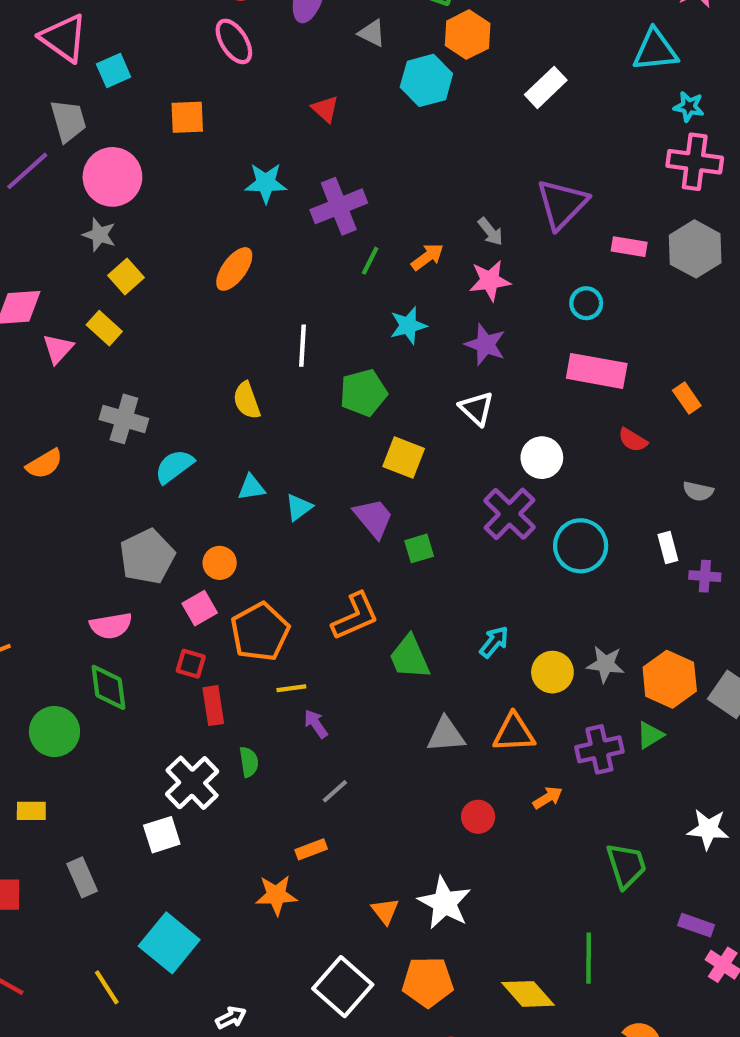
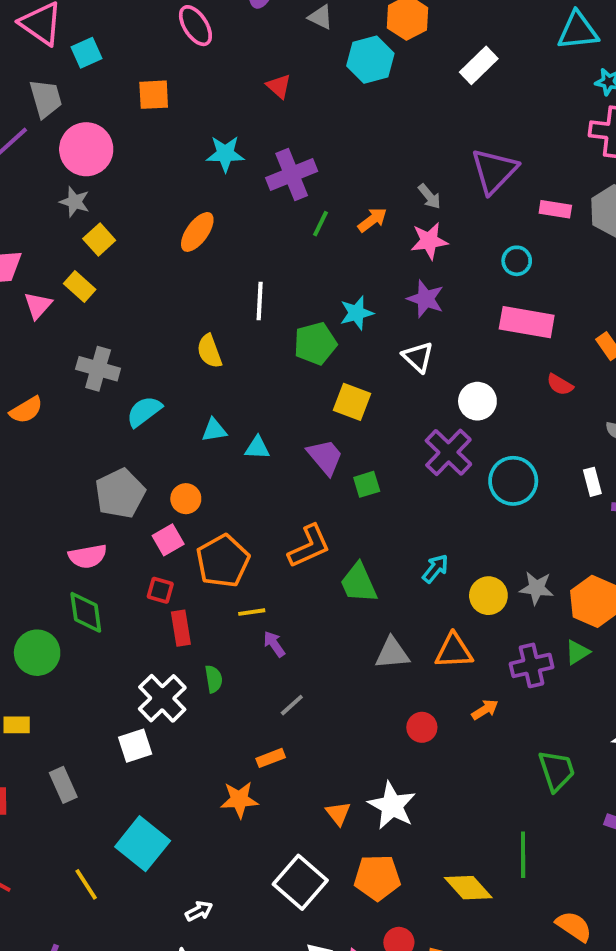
cyan star: (408, 325) -> (357, 313), moved
cyan triangle: (299, 507) -> (257, 448), turned 40

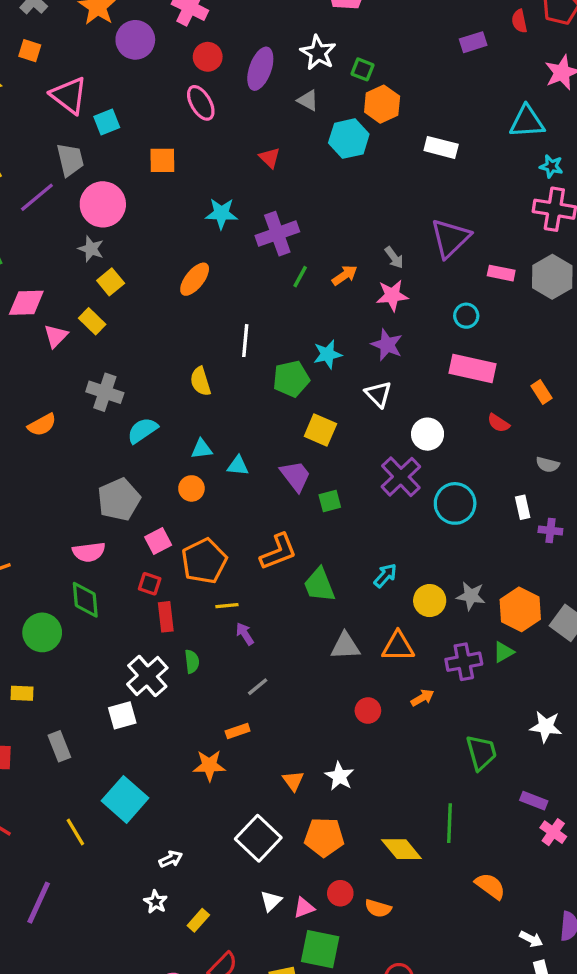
white rectangle: (479, 65) -> (441, 147), turned 56
orange circle: (186, 499) -> (191, 488), moved
white star: (392, 806) -> (339, 776), size x0.7

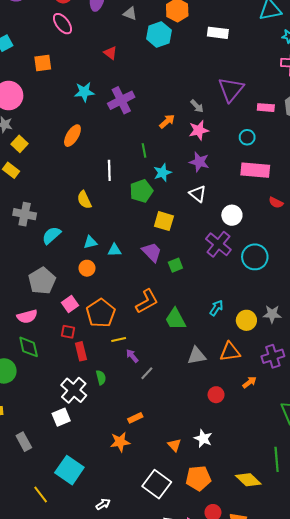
green line: (300, 277) -> (144, 150), moved, turned -32
gray line: (258, 687) -> (147, 373), moved

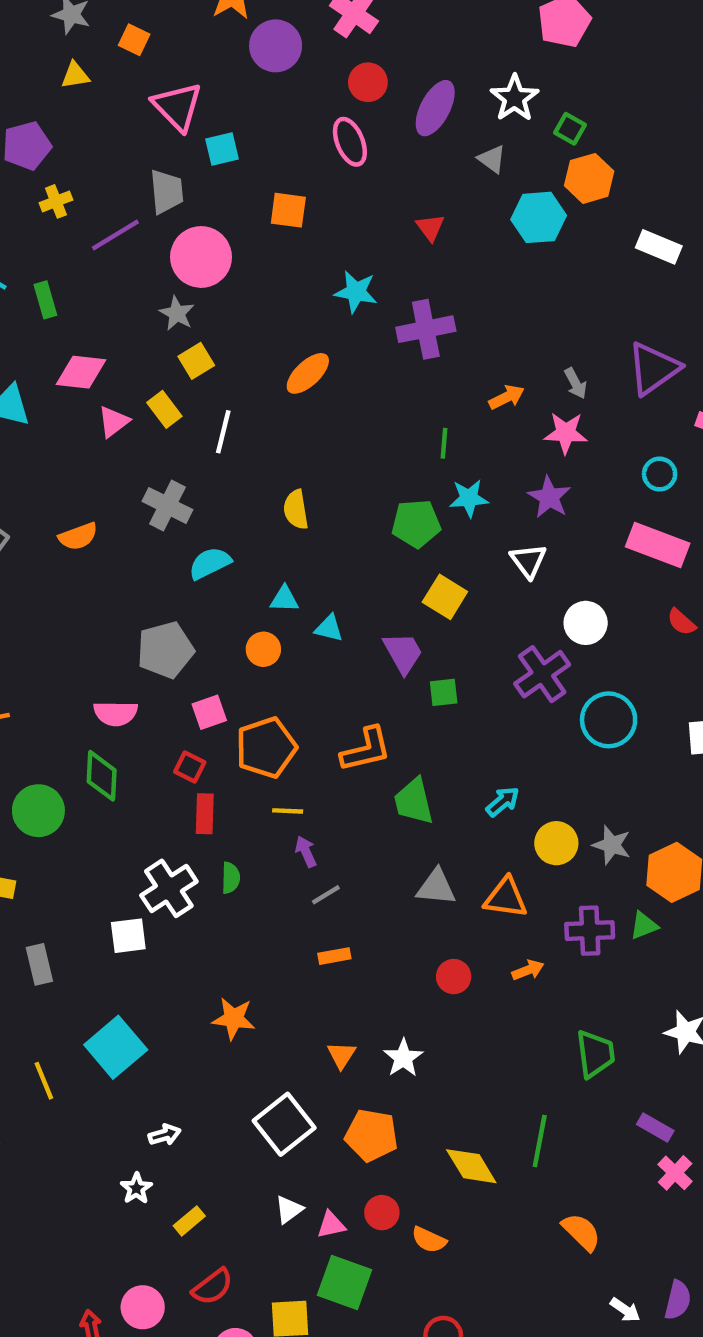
white line: (109, 170) -> (223, 432), moved
orange rectangle: (135, 418) -> (334, 956), moved

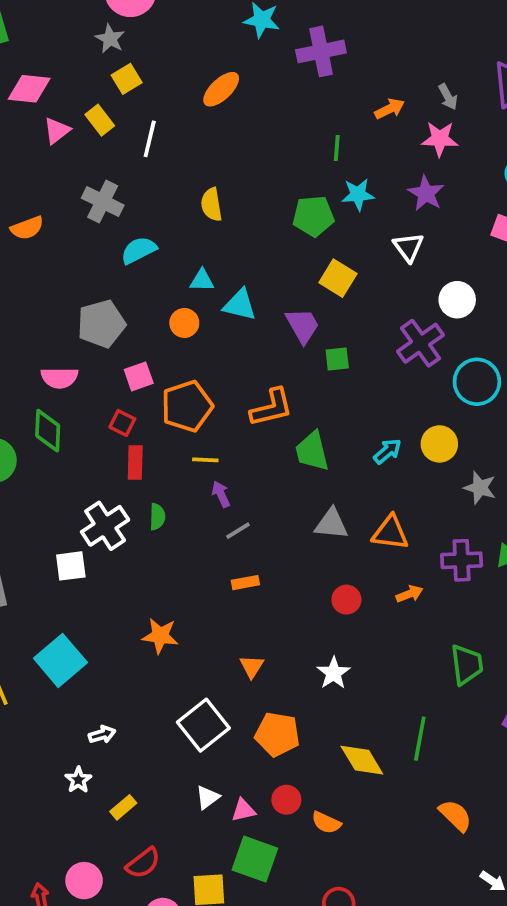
cyan triangle: (329, 628) -> (240, 305), size x1.4
yellow circle: (556, 843) -> (439, 444), moved
white star: (403, 1058) -> (334, 673), moved

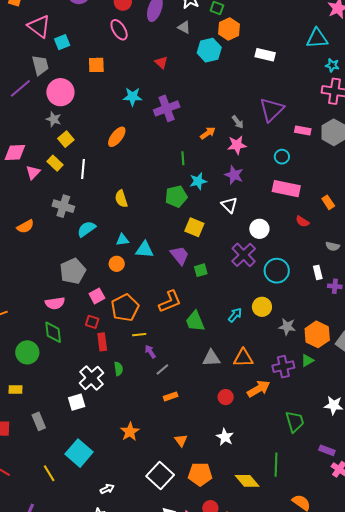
orange arrow: (409, 594) -> (259, 389), size x1.6
orange star: (160, 636) -> (130, 432), turned -30

